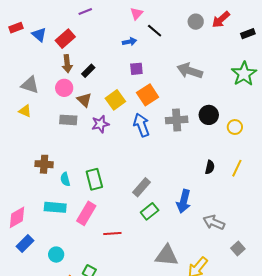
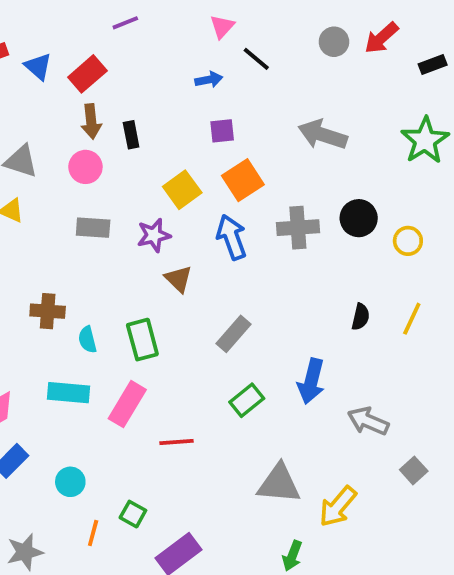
black rectangle: (88, 71) -> (131, 135), turned -56
brown triangle: (84, 100) -> (178, 279), moved
gray rectangle: (141, 187) -> (233, 334), moved

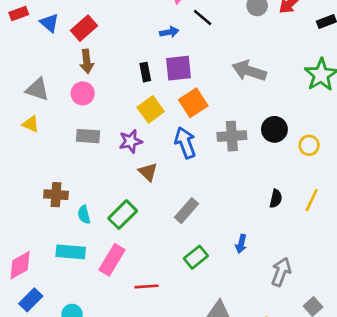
purple square: (222, 131) -> (179, 68), size x1.5
black rectangle: (131, 135) -> (145, 72), moved
green rectangle: (142, 340) -> (123, 215), turned 60
blue arrow: (311, 381) -> (241, 244), size x0.6
gray arrow: (368, 421) -> (281, 272), turned 88

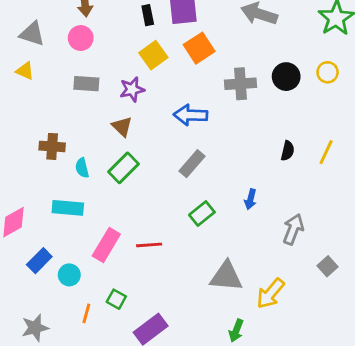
blue arrow: (185, 143) -> (191, 115), moved, turned -68
yellow circle: (309, 145) -> (328, 72), moved
brown triangle: (148, 172) -> (122, 126), moved
pink rectangle: (112, 260) -> (106, 245), moved
blue rectangle: (31, 300) -> (39, 261), moved

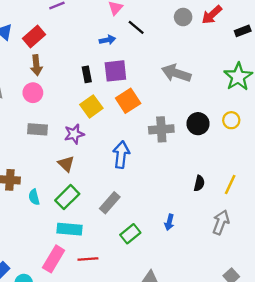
blue arrow: (191, 115) -> (121, 155), turned 95
gray rectangle: (192, 164) -> (110, 203), moved
cyan rectangle: (68, 208) -> (70, 229), moved
gray arrow: (293, 229) -> (221, 222), moved

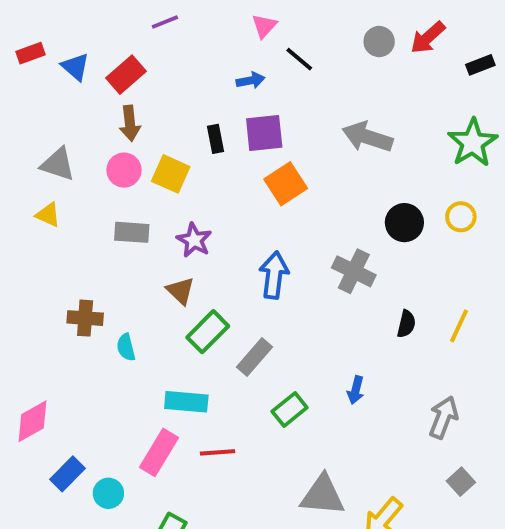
yellow square: (91, 106) -> (171, 174), moved, turned -30
gray cross: (161, 129) -> (354, 271), moved, turned 30
purple star: (74, 134) -> (194, 240), turned -30
green rectangle: (67, 197) -> (208, 332), moved
gray arrow: (221, 222) -> (443, 417), moved

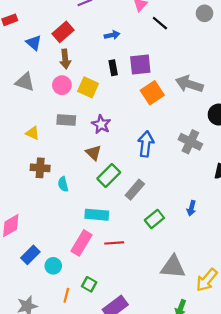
blue triangle: (75, 67) -> (34, 43), moved
blue arrow: (251, 80) -> (112, 35), moved
gray arrow: (367, 137) -> (189, 84), moved
yellow triangle: (48, 215) -> (33, 133), moved

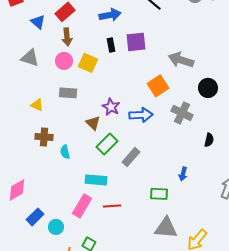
blue arrow: (112, 35) -> (110, 15), size x1.5
orange square: (152, 93) -> (158, 86), moved
purple star: (101, 124) -> (111, 107), moved
blue arrow: (146, 144) -> (141, 115), turned 80
green rectangle: (154, 219) -> (159, 194), moved, turned 42

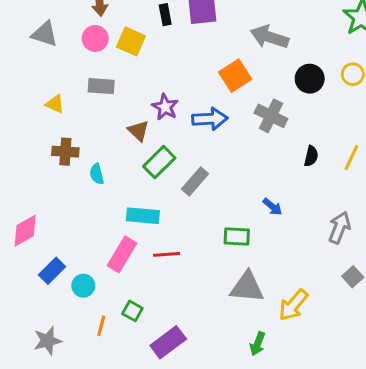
blue arrow: (183, 174) -> (272, 207), turned -64

